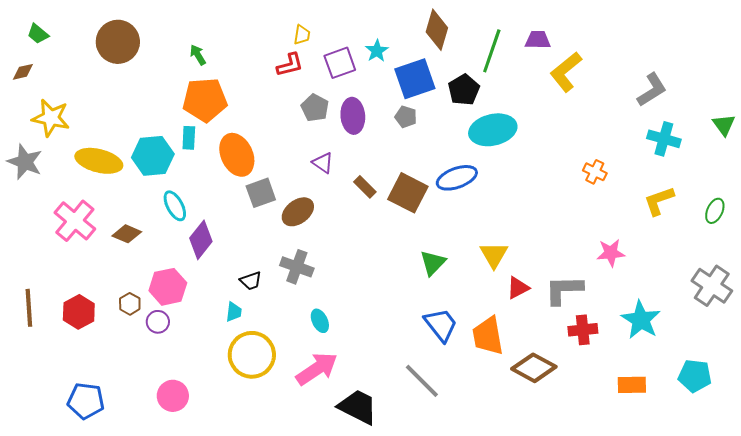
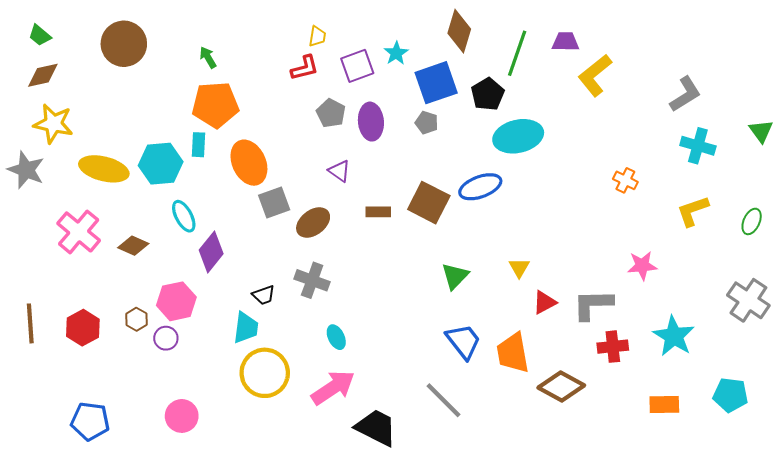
brown diamond: (23, 72) -> (43, 75), moved, size x1.4
brown rectangle: (365, 187) -> (378, 212), moved, turned -45
yellow triangle: (494, 255) -> (519, 268), size x0.7
cyan trapezoid: (234, 312) -> (246, 328), size x1.5

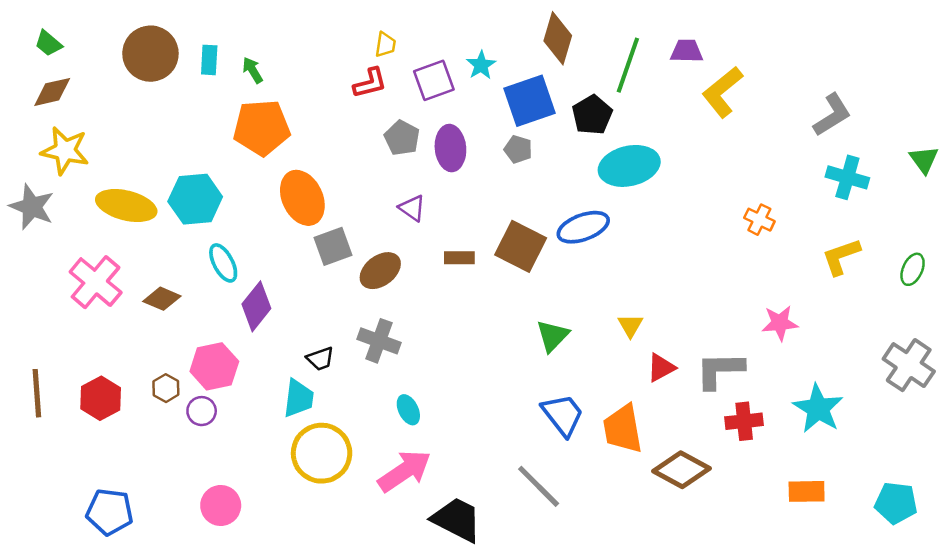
cyan rectangle: (198, 145) -> (209, 60), moved
cyan pentagon: (731, 395) -> (896, 503), moved

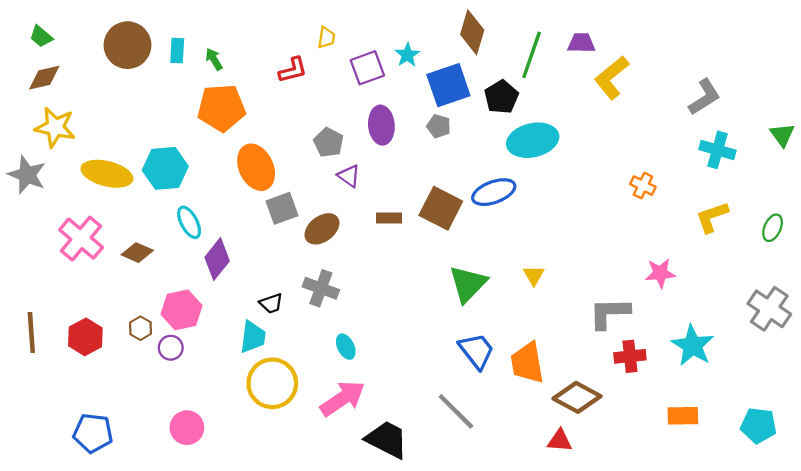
red L-shape: (370, 83) -> (293, 70), moved
gray pentagon: (402, 138) -> (328, 142), moved
green triangle: (553, 336) -> (468, 284), size x1.4
red triangle: (661, 368) -> (560, 441), moved, turned 32

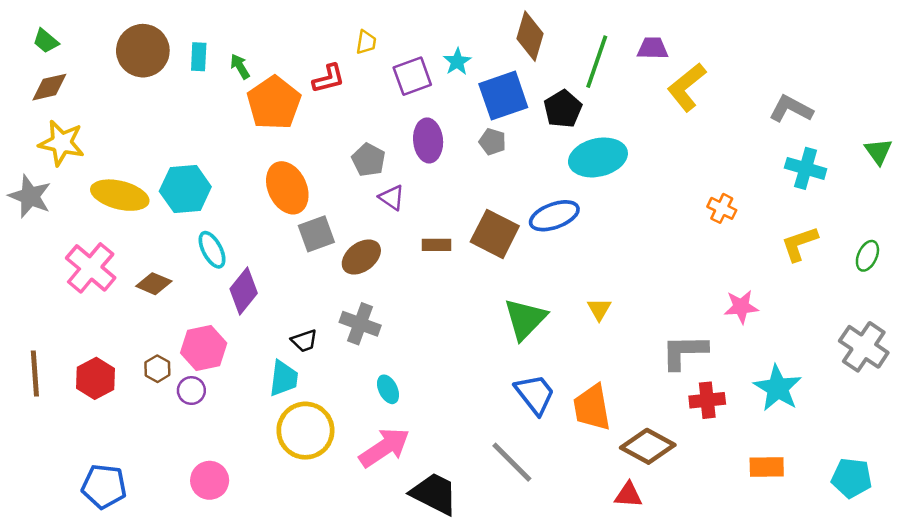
gray L-shape: (704, 97) -> (791, 109), turned -120
orange pentagon: (222, 108) -> (274, 103), moved, turned -30

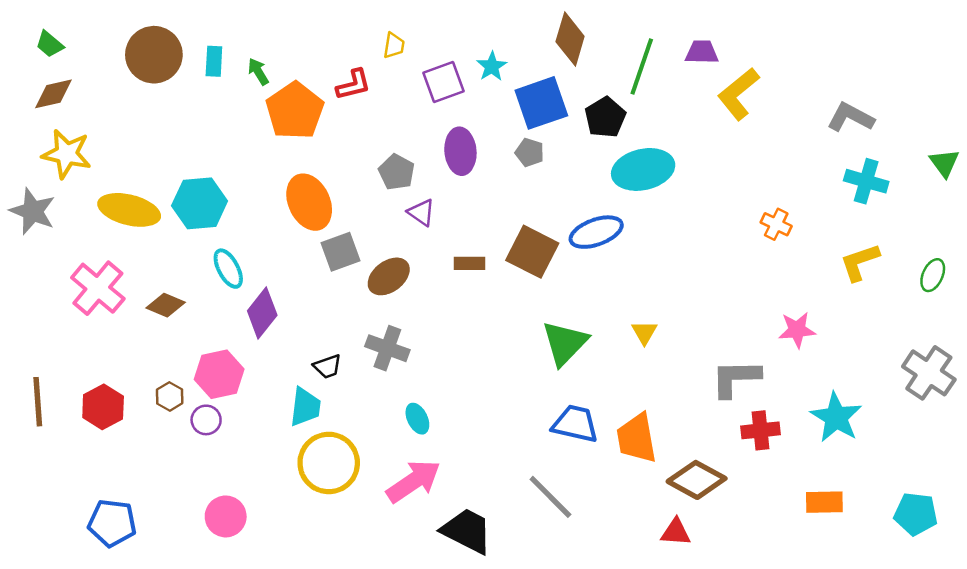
blue trapezoid: (535, 394) -> (575, 424), turned -39

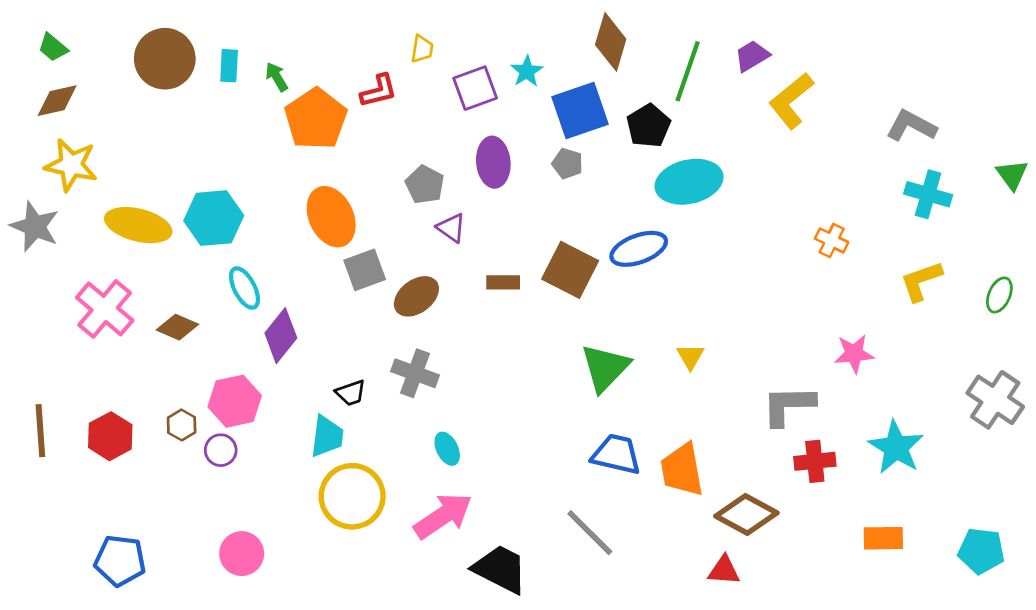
purple trapezoid: (702, 52) -> (752, 56), turned -32

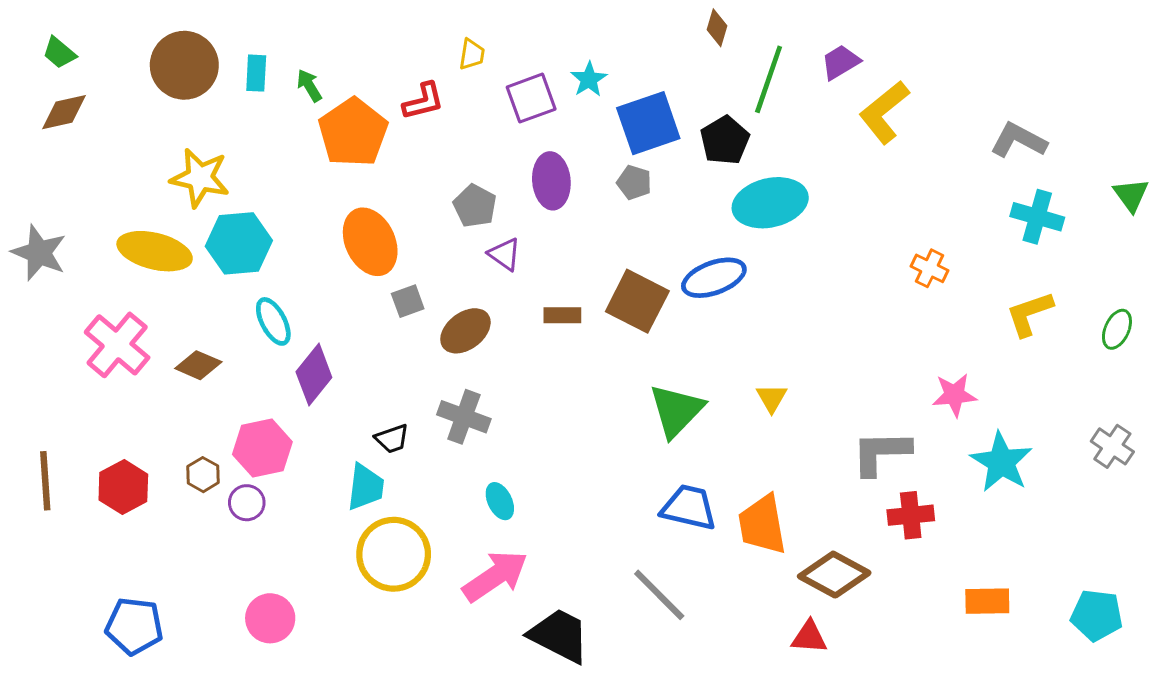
brown diamond: (611, 42) -> (717, 28), moved, size x0.6
yellow star: (71, 165) -> (200, 178), moved
gray square: (365, 270) -> (408, 301), size x0.7
gray cross: (995, 400) -> (1112, 446), size x0.7
cyan star: (896, 447) -> (1001, 462), moved

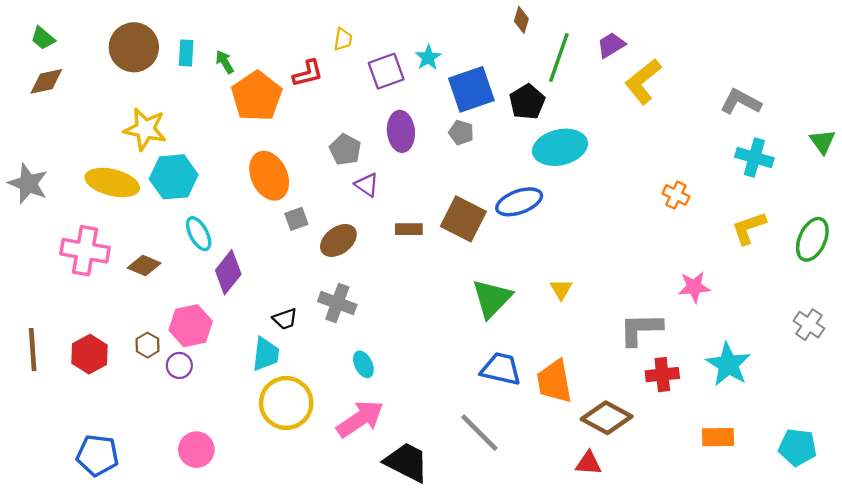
green ellipse: (1117, 329) -> (812, 239), size x1.5
pink cross: (117, 345) -> (85, 251), turned -30
cyan star: (1001, 462) -> (728, 364), moved

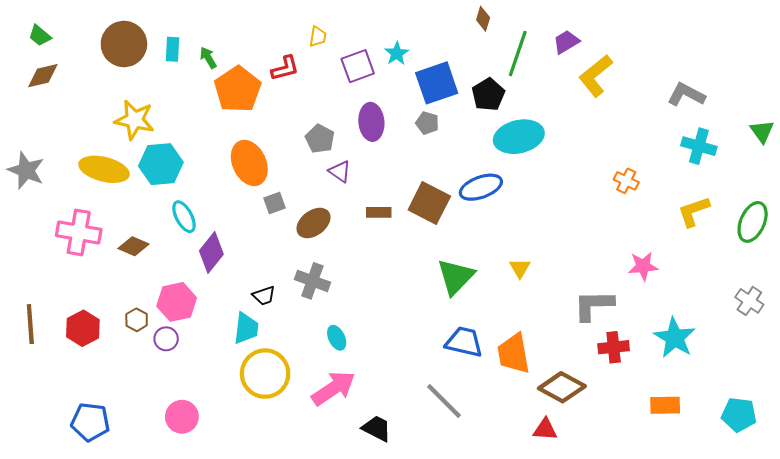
black trapezoid: (407, 462) -> (377, 428), size x0.7

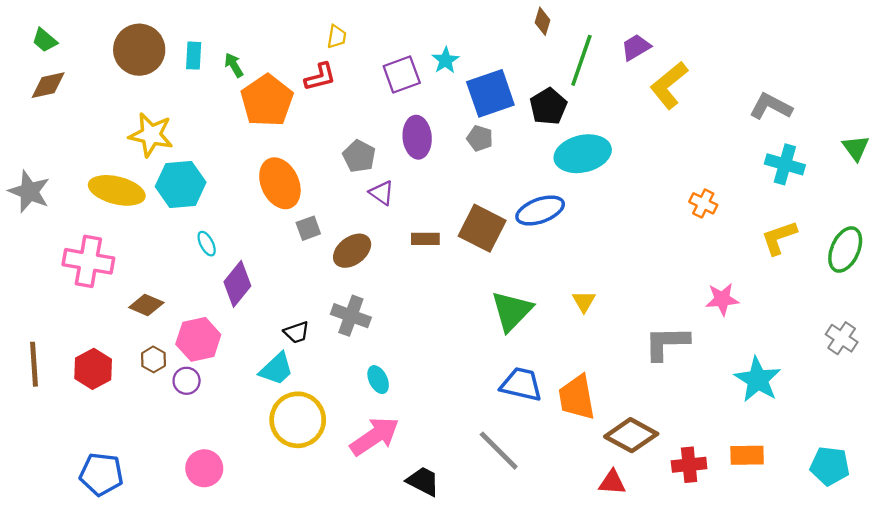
yellow trapezoid: (318, 37) -> (337, 37), moved
cyan ellipse: (184, 217) -> (207, 244), size x0.7
brown diamond: (133, 246) -> (146, 305), moved
cyan trapezoid: (246, 328) -> (276, 369), turned 40
red cross: (614, 347) -> (689, 465), moved

